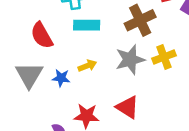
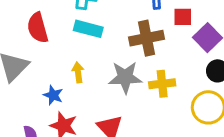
yellow arrow: (87, 66) -> (78, 72), turned -90
blue star: (61, 78) -> (53, 95), moved

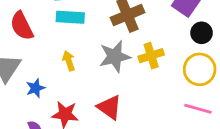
blue star: (53, 95) -> (35, 88), moved, turned -30

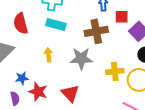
yellow cross: (151, 56) -> (115, 71), moved
blue star: (35, 88) -> (22, 78), moved

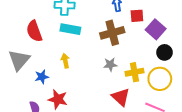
gray star: (81, 59) -> (110, 65), moved, size x0.6
blue star: (22, 78) -> (42, 77), moved
red triangle: (70, 93) -> (121, 97), moved

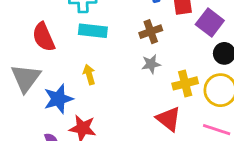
brown cross: (112, 33) -> (151, 32), size x0.7
gray star: (110, 65) -> (151, 64), moved
blue star: (42, 77) -> (58, 99), size x1.5

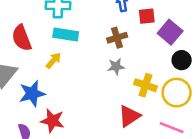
yellow arrow: (89, 75) -> (53, 60), moved, turned 54
yellow cross: (185, 83) -> (145, 85), turned 30
red triangle: (169, 119) -> (129, 116), turned 45

